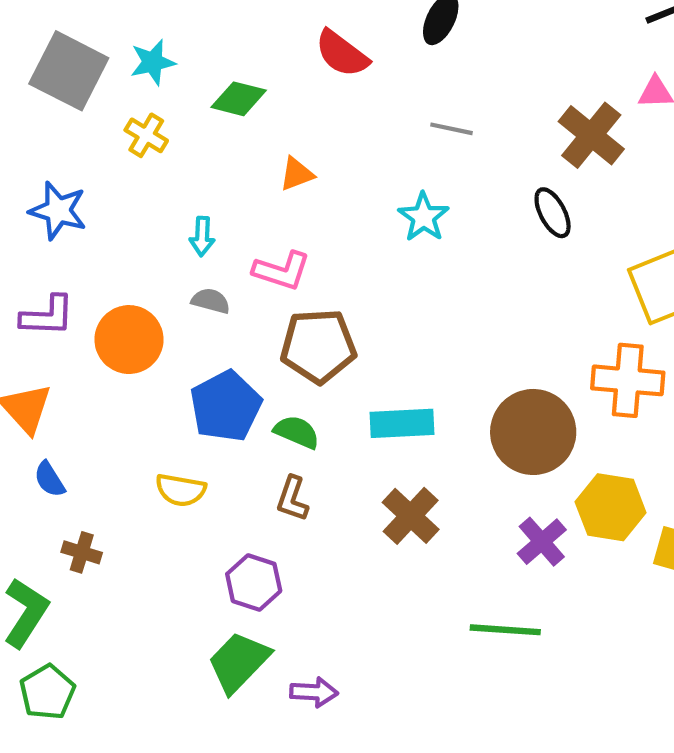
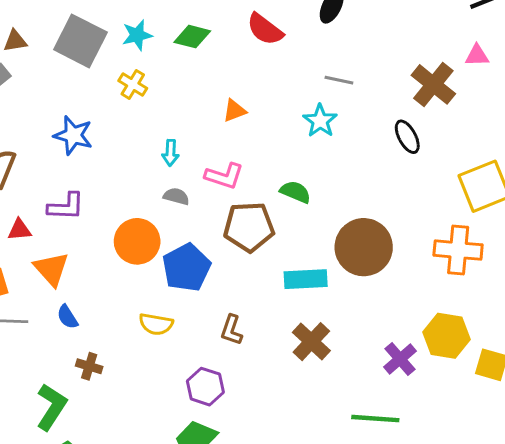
green diamond: (239, 99) -> (192, 37), moved
cyan star: (424, 217) -> (320, 121), moved
orange circle: (129, 340) -> (137, 241), moved
green semicircle: (297, 432) -> (295, 192), moved
brown circle: (533, 432) -> (364, 247), moved

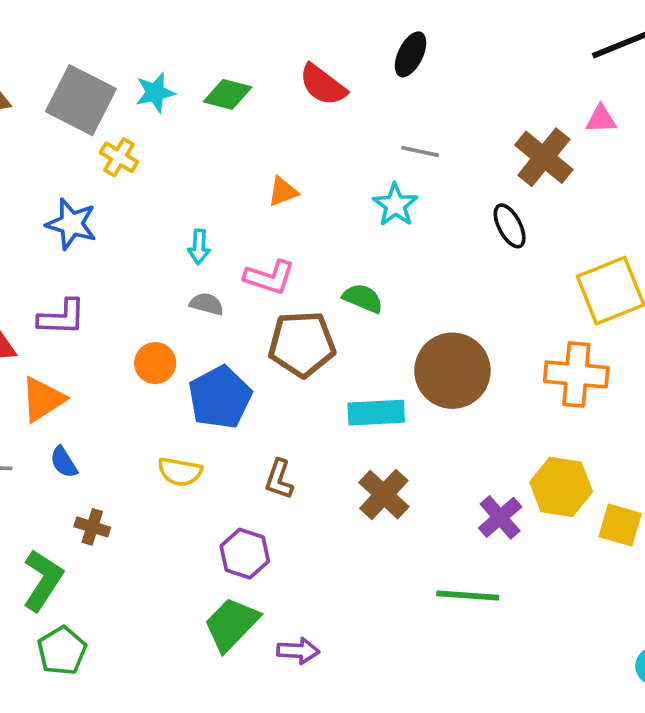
yellow cross: (133, 84) -> (119, 157), moved
orange circle: (137, 241) -> (155, 363), size x0.7
orange triangle: (51, 269) -> (43, 399), turned 39

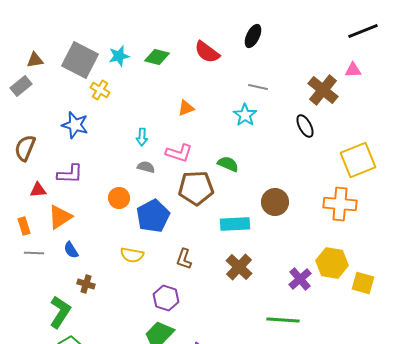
brown circle: (452, 371) -> (275, 202), size x0.7

